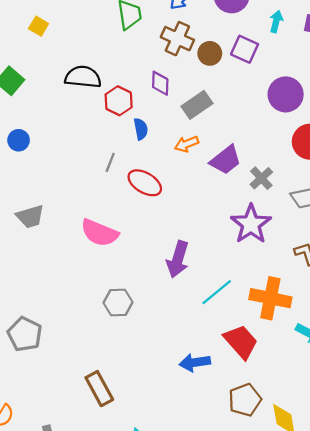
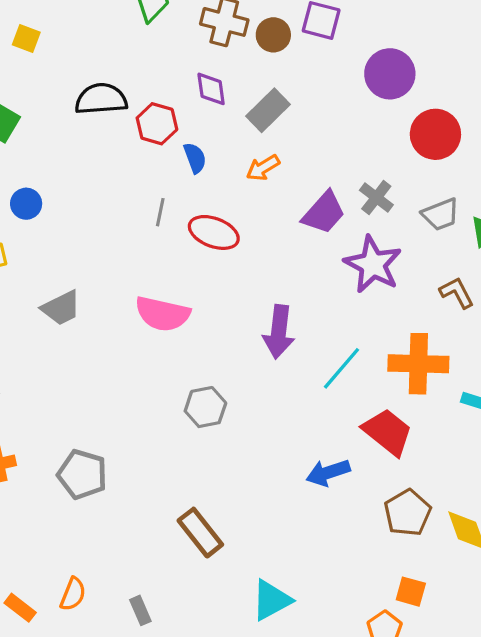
purple trapezoid: (226, 160) -> (324, 213), moved

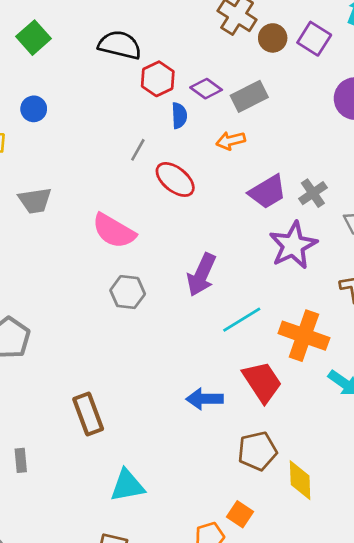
purple diamond: (211, 89) -> (206, 89), moved, turned -64
gray hexagon: (205, 407) -> (128, 292), moved

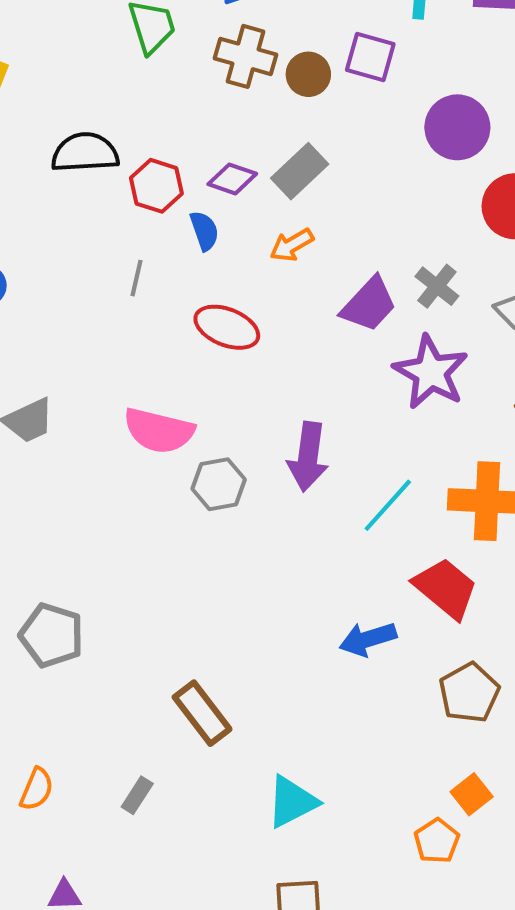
gray line: (138, 150) -> (137, 278), moved
gray hexagon: (128, 292) -> (219, 484), moved
gray rectangle: (21, 460) -> (137, 795), moved, turned 55
orange square: (240, 514) -> (472, 794), turned 35

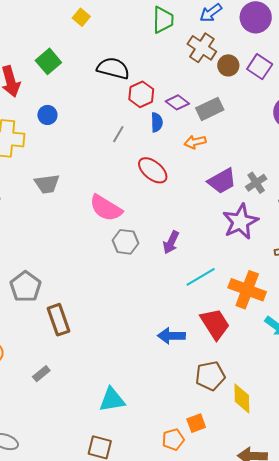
purple arrow: (308, 457) -> (171, 242), size x0.7
brown rectangle: (202, 713) -> (58, 320), moved

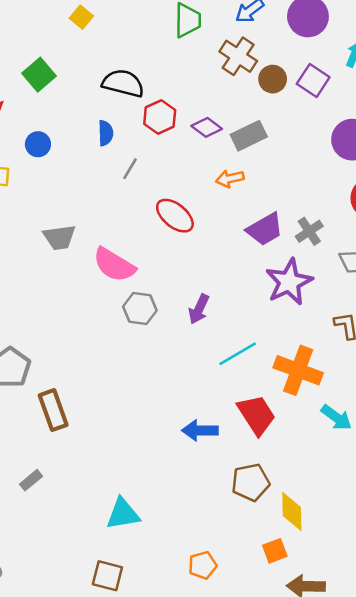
blue semicircle: (157, 122) -> (106, 133), moved
gray trapezoid: (47, 184) -> (59, 237), moved
orange square: (196, 423) -> (275, 551), moved

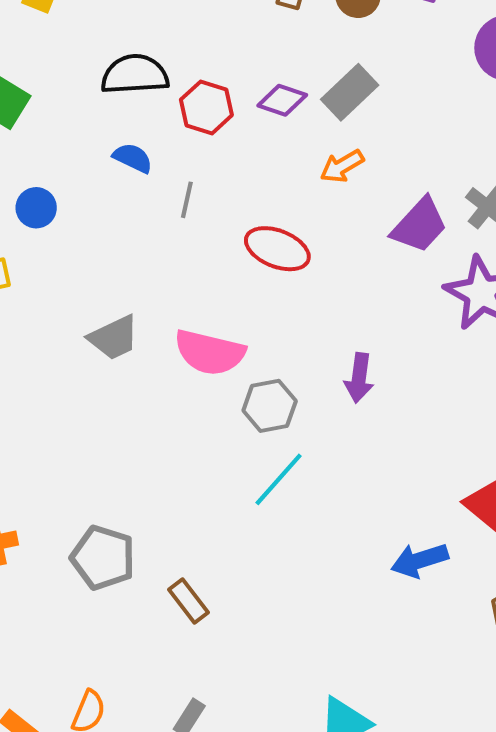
blue semicircle: (106, 133) -> (133, 158), turned -45
cyan line: (238, 354) -> (279, 479), moved
brown rectangle: (53, 410) -> (189, 601), size x0.7

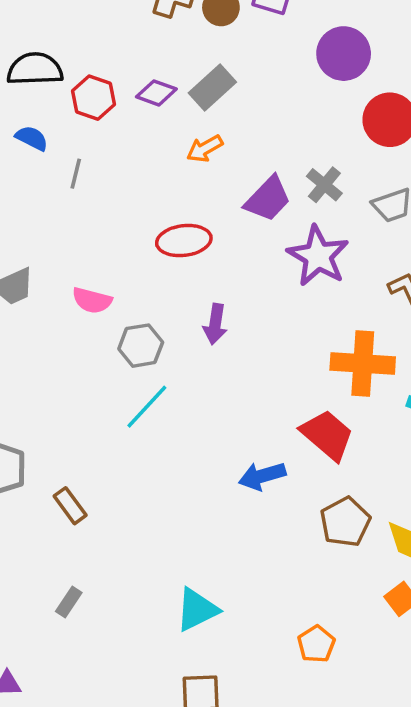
red ellipse: (277, 249) -> (184, 241), moved, turned -30
pink semicircle: (210, 352) -> (92, 300), size x0.7

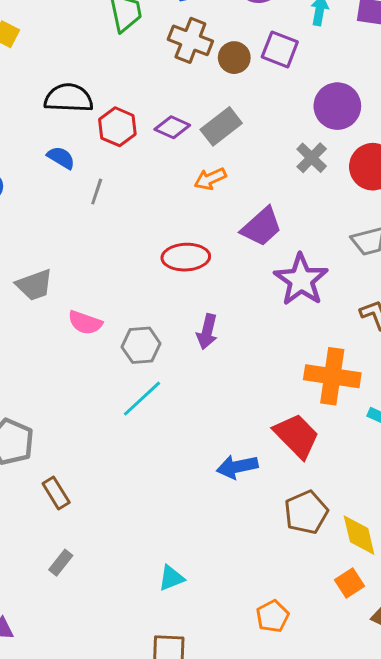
gray cross: (324, 185) -> (312, 158), moved
pink semicircle: (92, 300) -> (85, 323), moved
brown rectangle: (70, 506) -> (56, 493), moved
cyan triangle: (197, 610) -> (171, 578), size x0.7

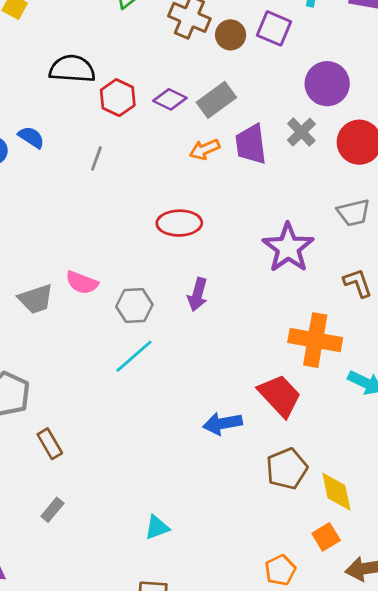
blue semicircle: (61, 158) -> (31, 137), moved
purple trapezoid: (261, 227) -> (251, 144), moved, turned 123
gray trapezoid: (34, 285) -> (36, 299), moved
orange pentagon: (272, 616) -> (280, 570), moved

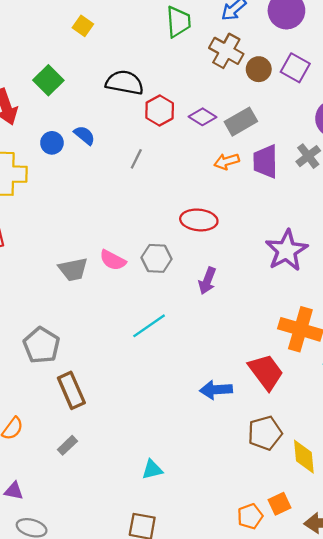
gray hexagon: (134, 306) -> (156, 258), moved
brown rectangle: (50, 444) -> (71, 390), size x1.4
orange square: (326, 537) -> (280, 504), moved

